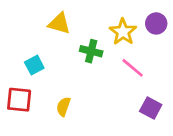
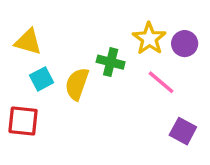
yellow triangle: (59, 23) -> (28, 42), moved
purple circle: (156, 23) -> (185, 44), moved
yellow semicircle: (63, 107) -> (77, 84), moved, size x1.4

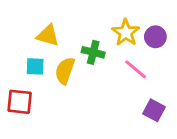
yellow triangle: (28, 42) -> (48, 35), moved
cyan square: (42, 79) -> (35, 66), turned 30

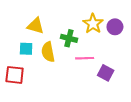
pink line: (136, 69) -> (85, 58), moved, turned -42
yellow semicircle: (65, 71) -> (48, 52), turned -30
purple square: (154, 110) -> (106, 73), moved

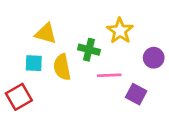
purple circle: (115, 27) -> (154, 58), moved
red square: (15, 75) -> (19, 97), turned -36

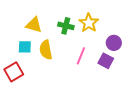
green cross: (89, 50) -> (66, 26), moved
pink line: (109, 75) -> (81, 56), turned -66
purple square: (136, 94) -> (106, 61), moved

